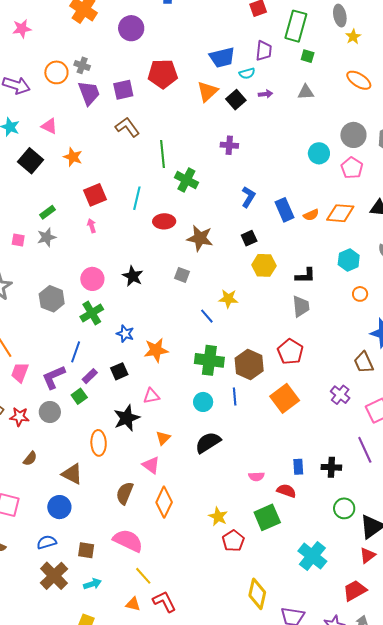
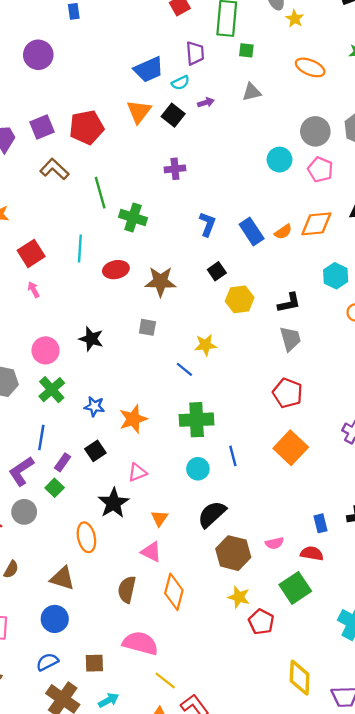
red pentagon: (163, 74) -> (86, 127), moved
brown hexagon: (249, 364) -> (233, 553), moved

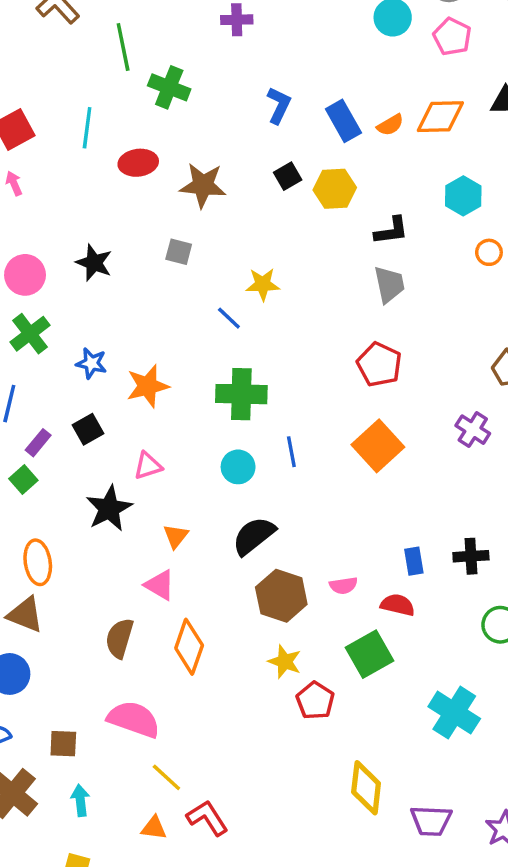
yellow hexagon: (240, 299) -> (335, 189), moved
orange ellipse: (86, 537) -> (38, 562), moved
cyan arrow: (109, 700) -> (80, 800), turned -72

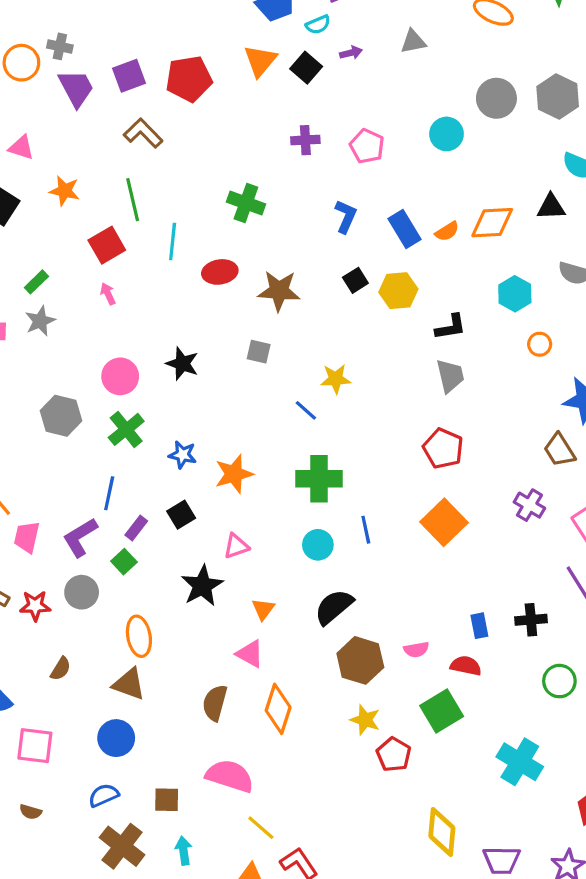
pink pentagon: (452, 37) -> (367, 146), moved
green line: (123, 47) -> (133, 200), moved

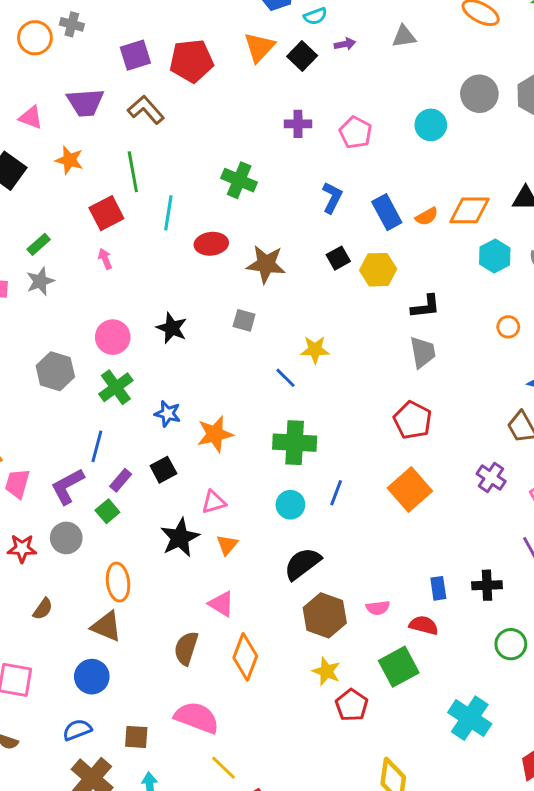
purple trapezoid: (76, 88) -> (85, 103), moved, turned 111
cyan hexagon: (515, 294) -> (495, 256), moved
blue line: (366, 530) -> (336, 493), turned 30
orange triangle: (263, 609) -> (227, 545), moved

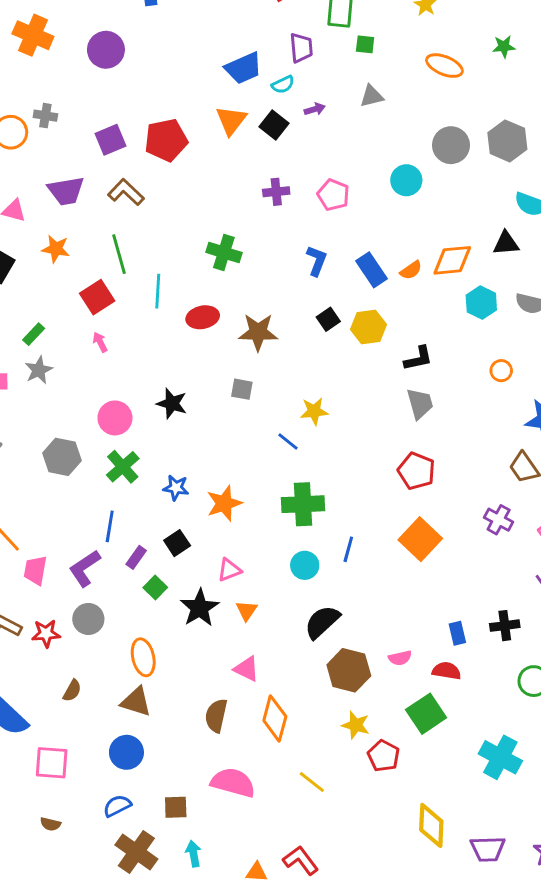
green square: (107, 511) -> (155, 588), moved
yellow line: (223, 768) -> (312, 782), moved

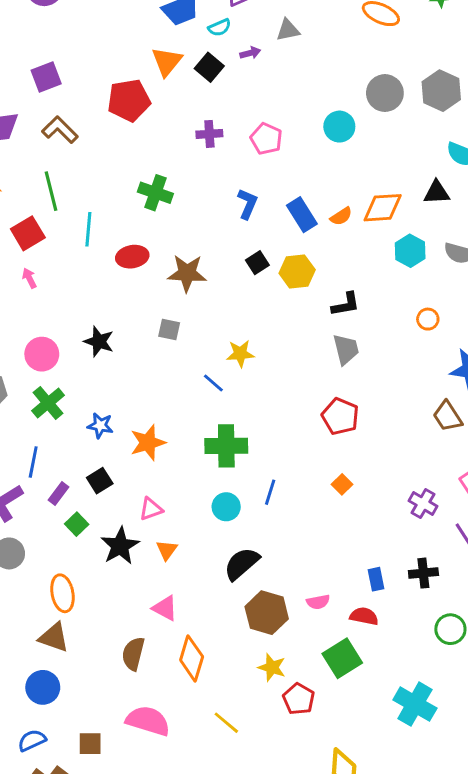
gray triangle: (372, 96) -> (288, 30), moved
red pentagon: (166, 140) -> (129, 100), moved
purple cross: (499, 520) -> (423, 503), moved
orange square: (420, 539) -> (342, 484), size x0.5

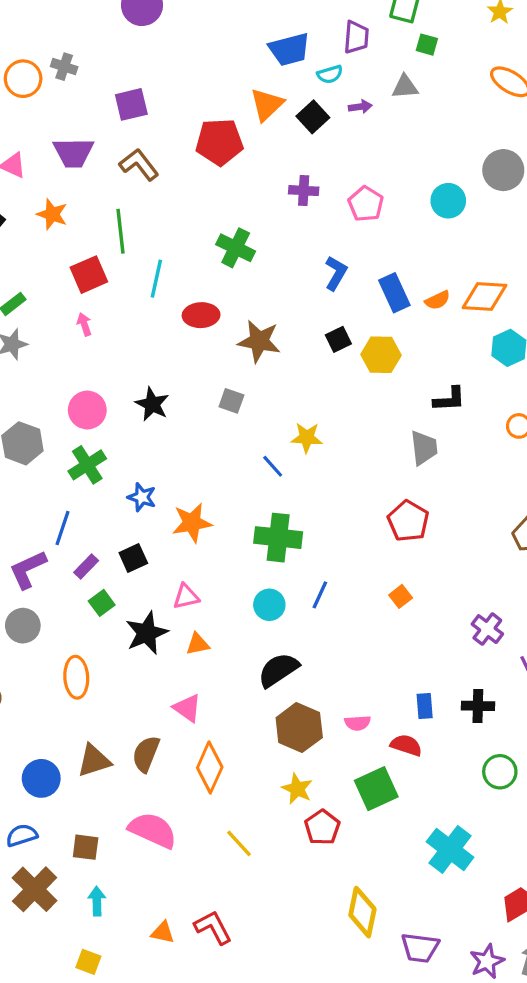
black L-shape: (346, 304) -> (449, 399), moved
orange triangle: (167, 550) -> (198, 644), turned 35
brown triangle: (54, 637) -> (94, 761), moved, turned -44

